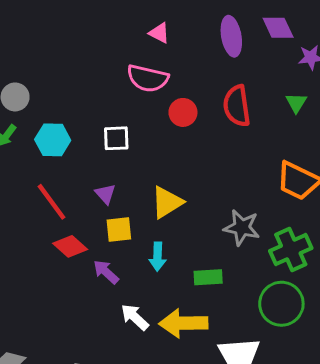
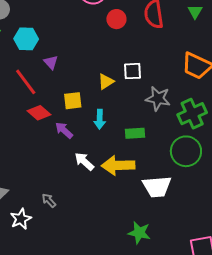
white square: (116, 138) -> (133, 71), moved
purple triangle: (105, 194) -> (51, 62), moved
yellow triangle: (167, 202) -> (106, 82), size x0.7

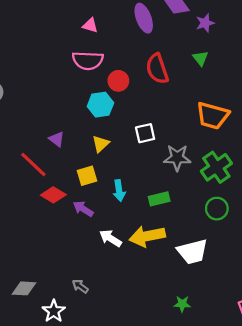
cyan hexagon: (26, 39) -> (100, 105), moved
yellow triangle: (106, 82) -> (101, 144), moved
green circle: (186, 151) -> (217, 209), size x0.7
green star: (139, 233) -> (182, 304), size x0.7

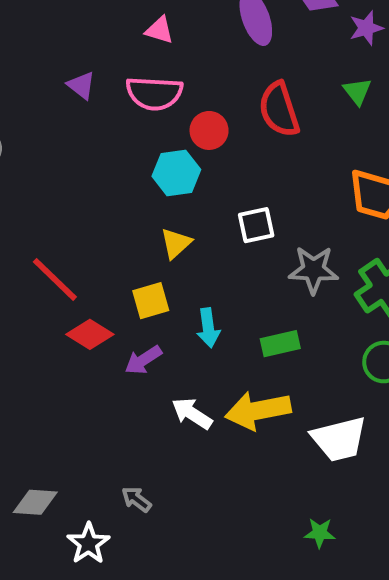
purple triangle: (57, 139) -> (81, 85), moved
purple arrow: (83, 209) -> (143, 360), turned -66

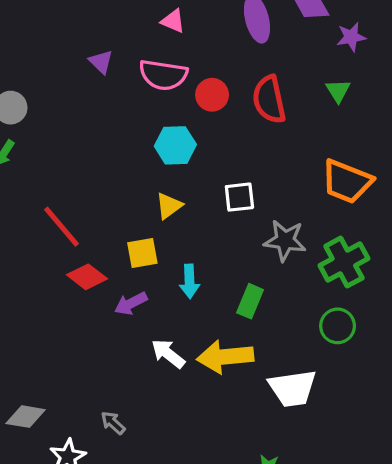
red circle: (209, 130) -> (212, 95), moved
green rectangle: (280, 344) -> (250, 301), turned -60

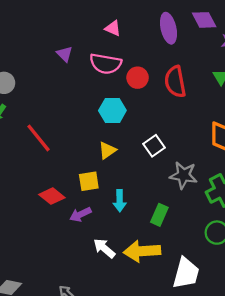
white square: (239, 197) -> (154, 146), turned -30
red line: (62, 227) -> (39, 138), moved
white trapezoid: (293, 388) -> (186, 273), turned -68

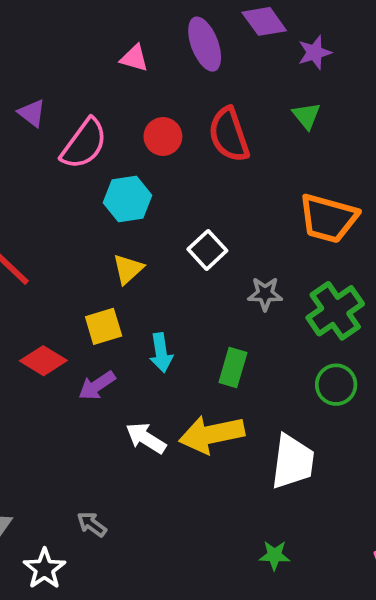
pink triangle: (113, 28) -> (134, 58), moved
pink semicircle: (106, 64) -> (84, 144), moved, turned -56
gray star: (183, 175) -> (265, 294), size x0.7

